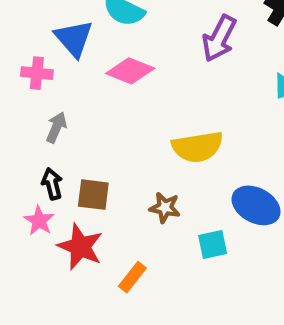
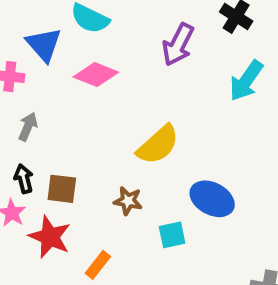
yellow semicircle: (197, 147) -> (158, 145), turned -33

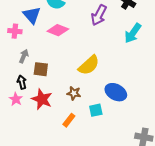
brown square: (62, 189) -> (41, 69), moved
red star: (50, 237) -> (42, 99), moved
orange rectangle: (98, 265) -> (69, 120), moved

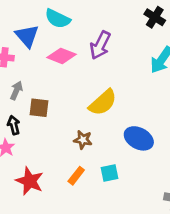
purple arrow: (99, 15) -> (100, 45), moved
red star: (42, 99) -> (30, 181), moved
cyan square: (96, 110) -> (110, 173), moved

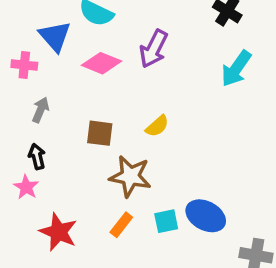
yellow semicircle: (103, 102) -> (157, 126), size x0.6
brown square: (39, 108) -> (100, 133), moved
blue ellipse: (139, 138) -> (206, 216), moved
brown star: (83, 140) -> (130, 176), size x1.6

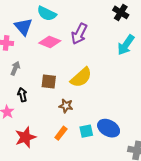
yellow semicircle: (157, 126) -> (81, 77), size x1.6
black arrow: (37, 157) -> (22, 95), moved
brown star: (130, 176) -> (66, 106), size x0.6
red star: (58, 232) -> (25, 137), turned 30

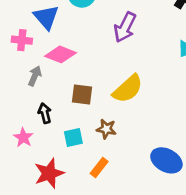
pink diamond: (50, 42) -> (61, 54), moved
cyan square: (86, 131) -> (73, 138), moved

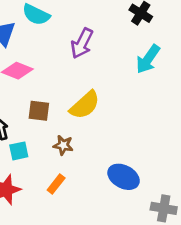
cyan square: (73, 138) -> (19, 151), moved

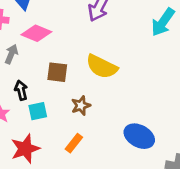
yellow semicircle: (85, 105) -> (102, 67), turned 68
brown star: (63, 145) -> (81, 106), turned -30

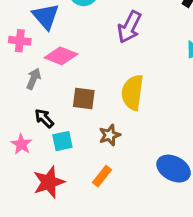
yellow semicircle: (102, 67) -> (132, 92), turned 72
black arrow: (21, 90) -> (44, 118), turned -30

